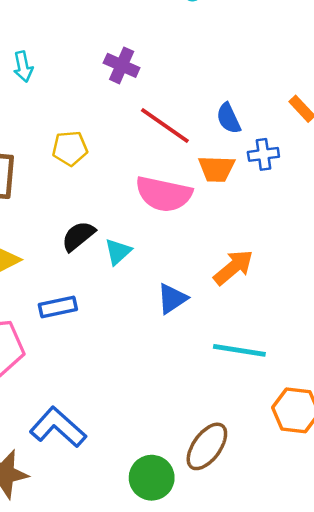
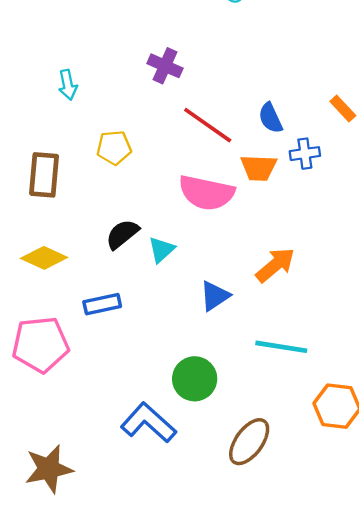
cyan arrow: (23, 67) -> (68, 85), moved
blue L-shape: (58, 427) -> (148, 423), moved
green circle: (152, 478) -> (195, 379), moved

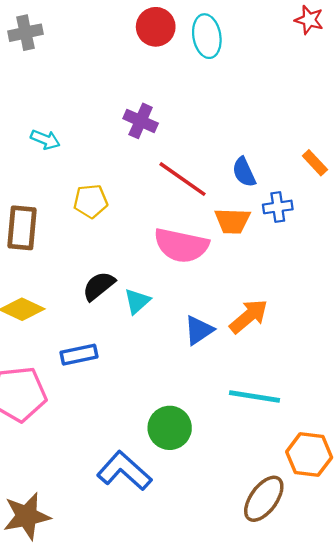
cyan arrow: (68, 85) -> (45, 140), turned -56
blue triangle: (215, 296) -> (199, 330), moved
brown ellipse: (249, 442) -> (264, 499), moved

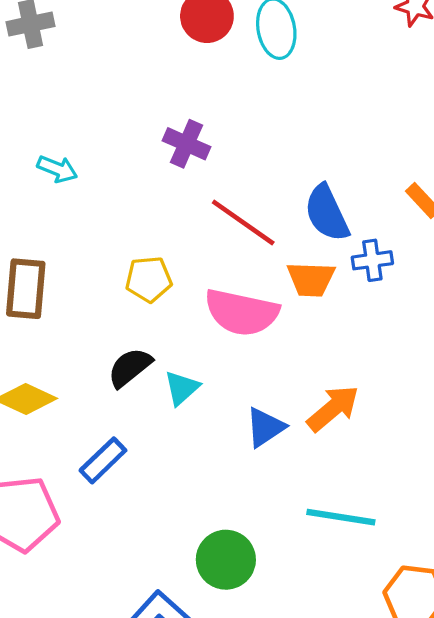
blue semicircle: (244, 172) -> (327, 213), size x1.4
yellow pentagon: (91, 201) -> (149, 279), moved
blue rectangle: (79, 355) -> (103, 460), turned -32

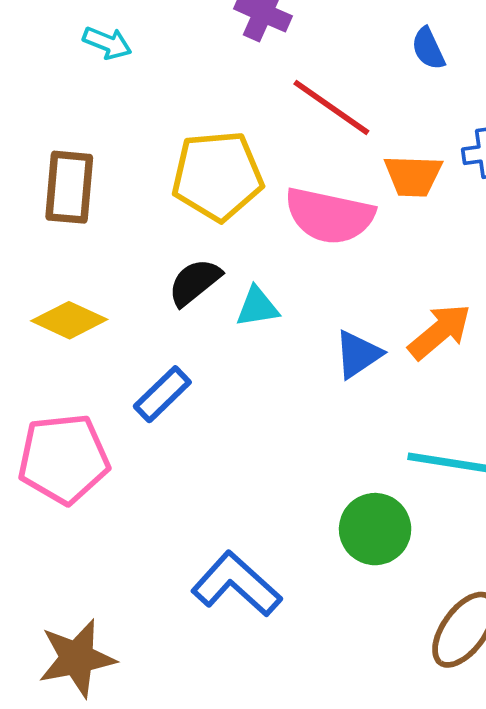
blue semicircle: (327, 213) -> (428, 49), moved, size x0.6
yellow pentagon: (149, 279) -> (217, 176), size x1.6
cyan triangle: (182, 388) -> (257, 307), turned 33
green circle: (226, 560) -> (375, 529), moved

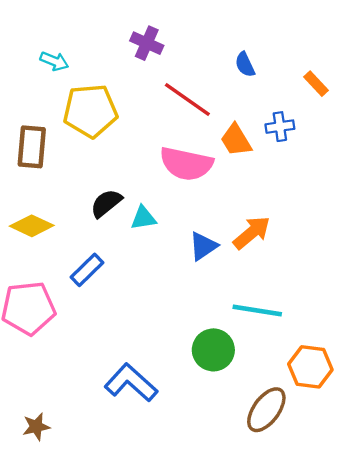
yellow pentagon: (217, 176) -> (90, 111), moved
orange trapezoid: (413, 176) -> (236, 140), turned 57
brown star: (77, 658) -> (36, 427), size x0.6

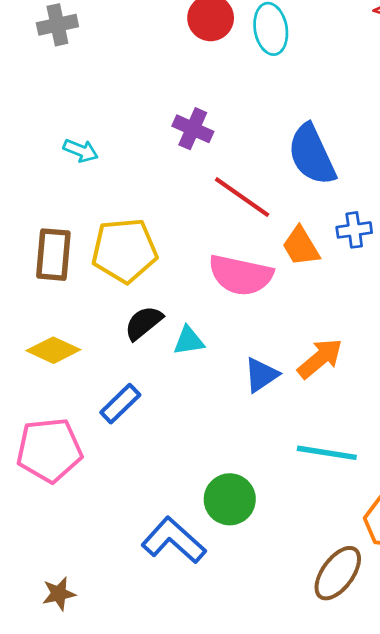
blue semicircle: (245, 65) -> (312, 155), size x2.0
yellow pentagon: (90, 111) -> (124, 250), moved
green circle: (213, 350) -> (230, 499), moved

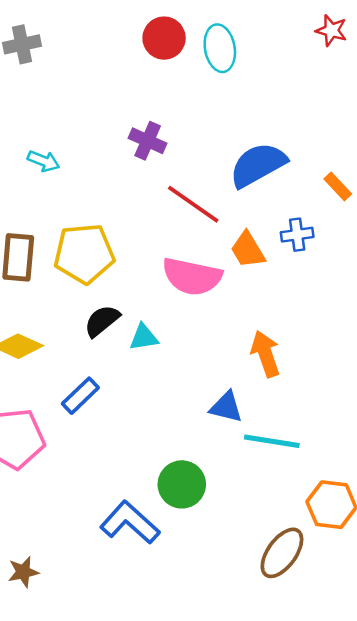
blue semicircle: (312, 155) -> (258, 165), turned 86
orange arrow: (320, 358) -> (265, 354), turned -69
blue triangle: (261, 375) -> (226, 407), moved, turned 48

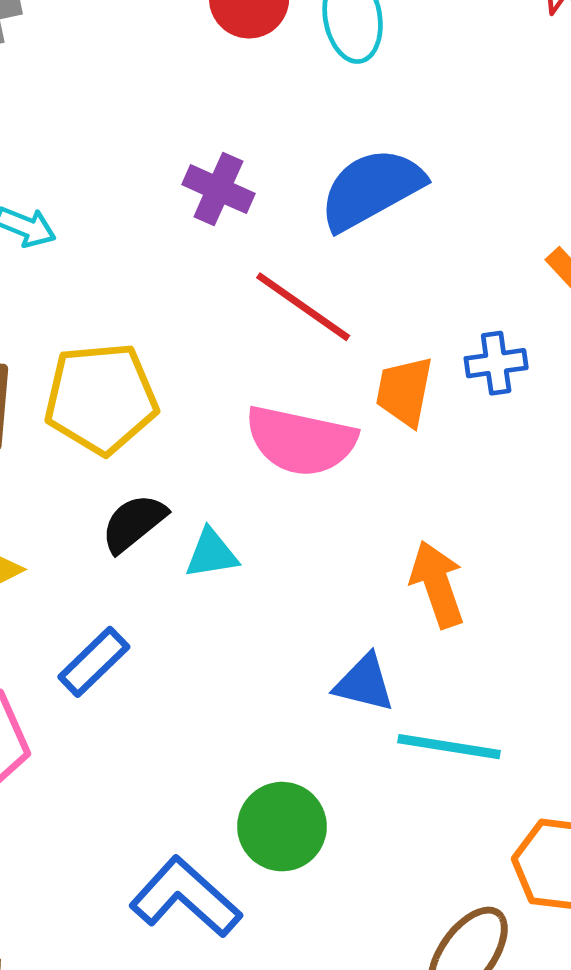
blue semicircle: (258, 165) -> (371, 189), moved
orange trapezoid: (248, 250) -> (404, 391), turned 42

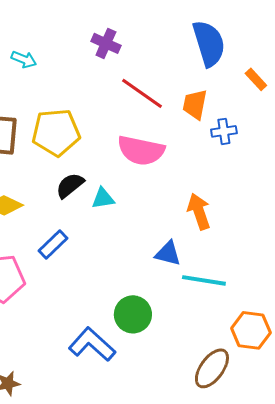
blue semicircle: (371, 189) -> (209, 43), moved, turned 102
blue cross: (496, 363) -> (224, 131), moved
orange trapezoid: (404, 391) -> (195, 104), moved

